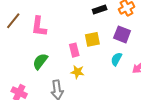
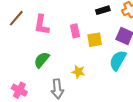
pink rectangle: (74, 50) -> (75, 31), moved
cyan semicircle: (116, 59) -> (118, 60), size x1.5

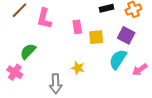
green semicircle: (42, 60) -> (28, 51), moved
pink cross: (19, 90) -> (15, 72), moved

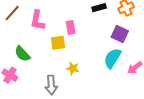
yellow square: (96, 37) -> (58, 43), moved
green semicircle: (28, 51) -> (22, 54), turned -84

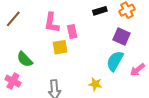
pink L-shape: (37, 20) -> (52, 23), moved
yellow star: (73, 68) -> (95, 84), moved

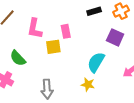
pink L-shape: (52, 23) -> (35, 29), moved
cyan semicircle: (115, 61) -> (96, 62), moved

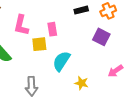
cyan semicircle: (96, 62) -> (61, 61), moved
yellow star: (88, 85) -> (81, 83), moved

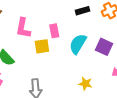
purple square: (101, 37) -> (104, 47), moved
cyan semicircle: (61, 61) -> (78, 44), moved

